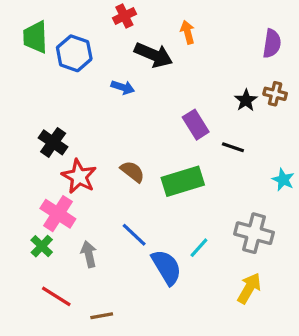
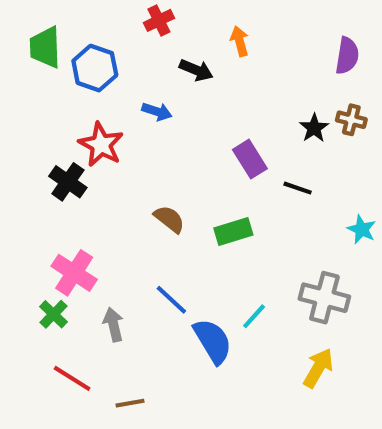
black arrow: (154, 55) -> (196, 70), size x0.7
red star: (79, 176) -> (101, 145), moved
green rectangle: (183, 181) -> (233, 231), size x0.7

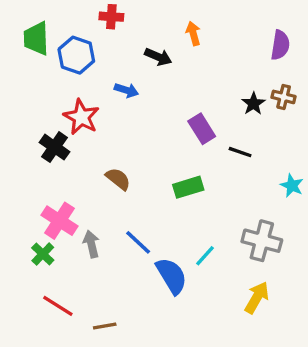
red cross: (159, 20) -> (111, 17), moved, turned 30
brown semicircle: (169, 219) -> (118, 179), moved
gray arrow: (113, 325) -> (91, 244), moved

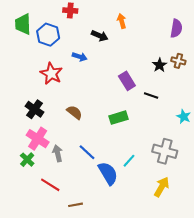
black cross: (55, 147) -> (35, 109), moved
red line: (58, 306) -> (50, 185), moved
brown line: (105, 326) -> (75, 205), moved

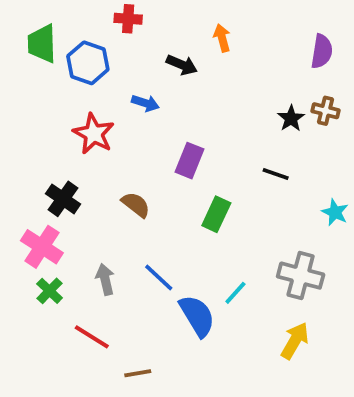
purple rectangle: (127, 81) -> (189, 161), moved, turned 54
green rectangle: (119, 118) -> (216, 214), turned -48
pink cross: (38, 139) -> (42, 247), moved

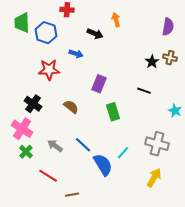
red star: (94, 134) -> (49, 70), turned -30
green rectangle: (216, 214) -> (113, 112), turned -42
gray arrow: (105, 279) -> (55, 146), turned -42

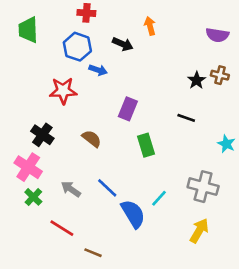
purple semicircle: (168, 27) -> (217, 35), turned 90
blue hexagon: (46, 33) -> (77, 47), moved
brown line: (72, 195) -> (93, 253), turned 32

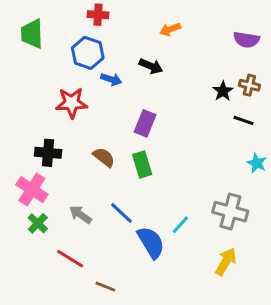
orange arrow: (150, 26) -> (170, 29), turned -96
black arrow: (123, 44) -> (151, 66), moved
black line: (186, 118) -> (244, 120), moved
black cross: (42, 135) -> (48, 153), turned -30
green rectangle: (146, 145) -> (142, 165), moved

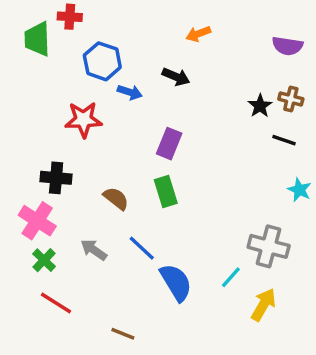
red cross: (98, 15) -> (70, 17), moved
brown semicircle: (104, 157) -> (116, 198), moved
cyan line: (180, 225) -> (231, 277), moved
red line: (70, 259) -> (56, 303), moved

